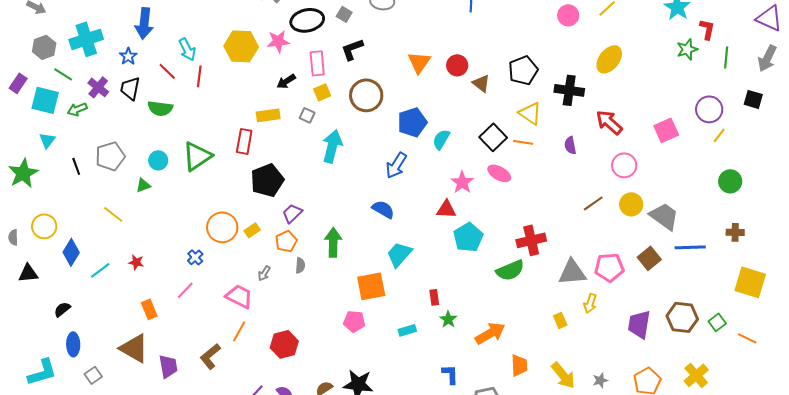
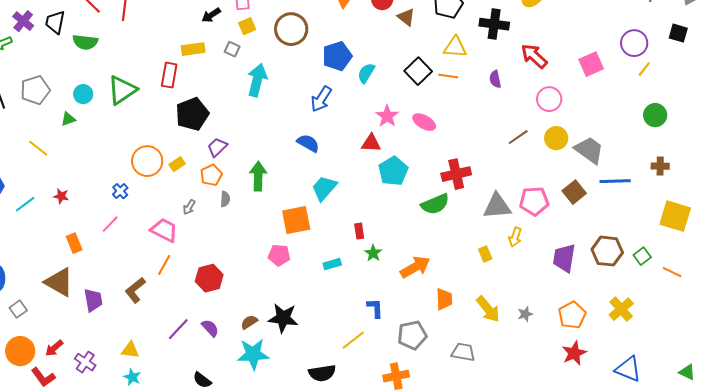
yellow triangle: (530, 113) -> (455, 47), turned -30
pink ellipse: (499, 173) -> (424, 122), moved

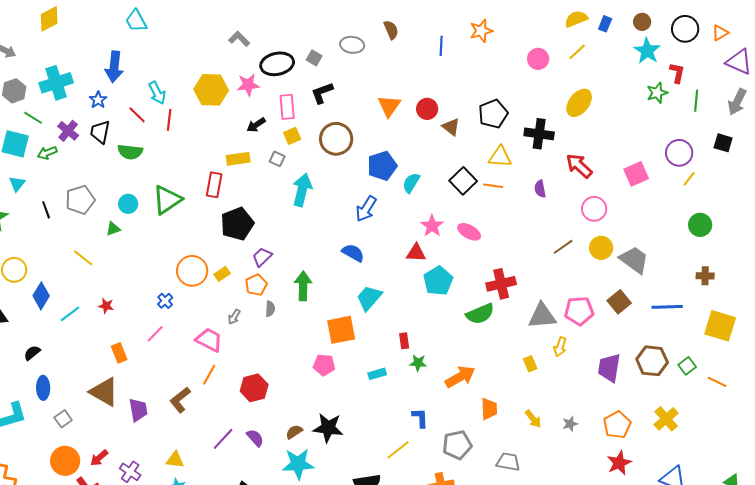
blue line: (615, 181) -> (667, 307), moved
green star: (373, 253) -> (418, 363), turned -30
yellow arrow: (488, 309) -> (533, 419), size x0.7

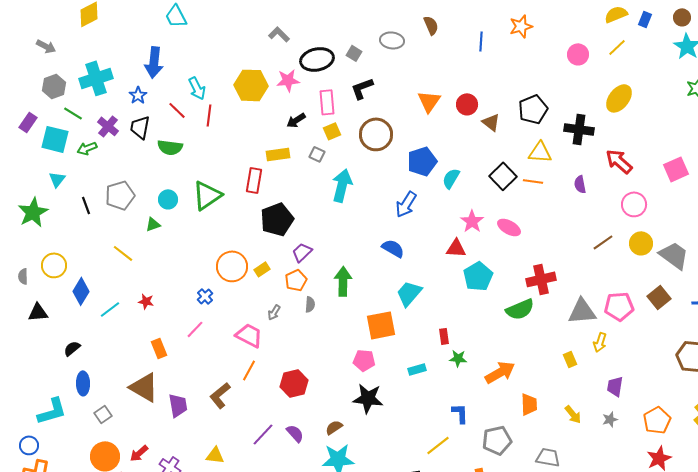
purple trapezoid: (609, 368) -> (615, 386), moved, size x0.7
black star: (328, 428) -> (368, 398), moved

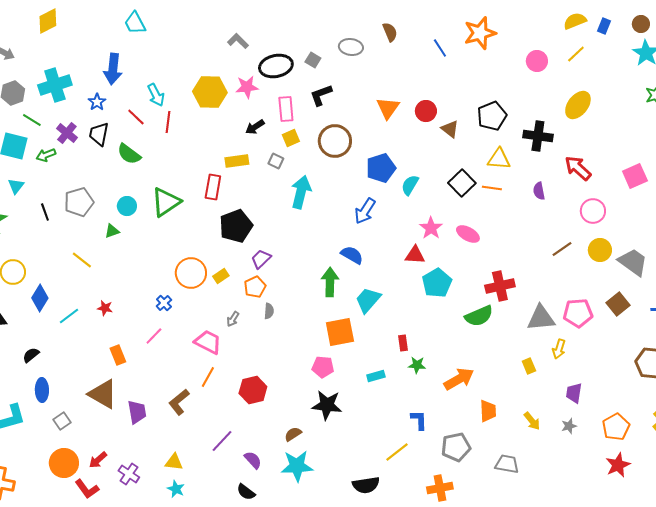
orange star: (521, 26) -> (480, 33), size x1.4
blue line: (481, 41) -> (440, 48), turned -36
green semicircle: (170, 147) -> (129, 154), turned 30
green arrow: (343, 281) -> (330, 282), moved
purple semicircle: (295, 433) -> (253, 460), moved

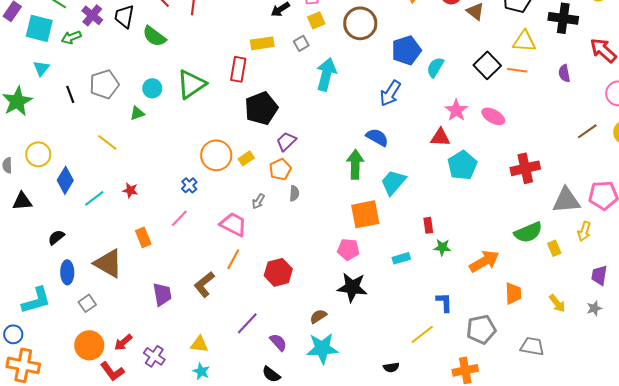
gray square: (276, 161) -> (301, 43), turned 35
green semicircle: (479, 316) -> (528, 232), moved
brown triangle: (103, 394) -> (108, 263), moved
black semicircle: (366, 485) -> (391, 367), size x0.6

